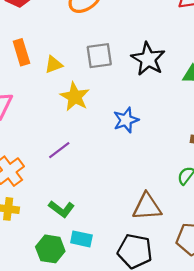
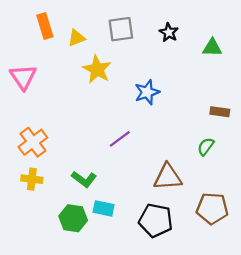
black star: (148, 59) -> (169, 32), size x0.6
purple line: (59, 150) -> (120, 139), moved

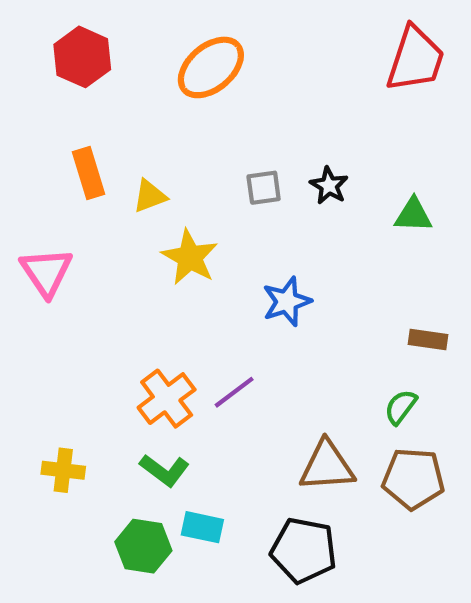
gray square: (121, 29) -> (264, 188), moved, size x0.7
orange cross: (33, 142) -> (167, 399), moved
brown pentagon: (212, 208) -> (413, 479), moved

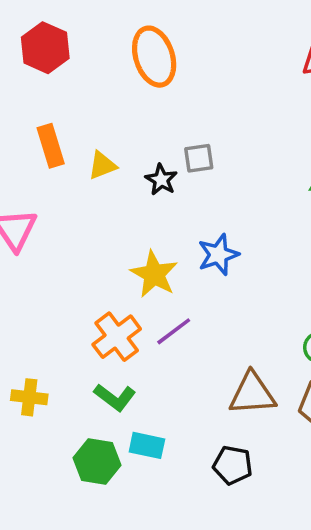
orange ellipse: (211, 67) -> (154, 57), turned -68
black star: (329, 186) -> (161, 180), moved
yellow star: (190, 257) -> (154, 274), moved
black pentagon: (304, 550) -> (233, 465), size x0.7

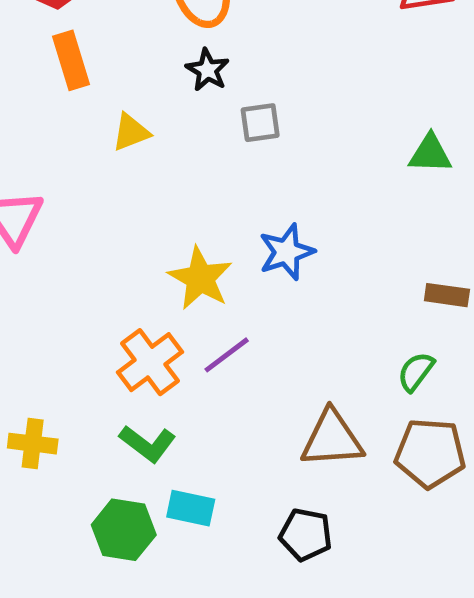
orange rectangle: (51, 146) -> (71, 60), moved
black star: (161, 180) -> (207, 70), moved

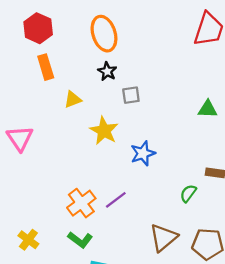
yellow star: (200, 278) -> (104, 131), moved
green semicircle: (416, 372) -> (188, 193), moved
brown triangle: (332, 439) -> (163, 238), turned -36
yellow cross: (33, 444) -> (28, 240), turned 30

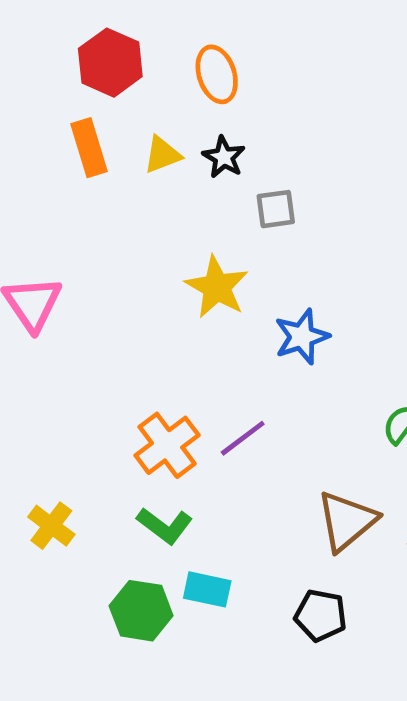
red hexagon: (38, 28) -> (110, 63), moved
orange ellipse: (104, 34) -> (217, 74), size x0.7
yellow triangle: (73, 99) -> (162, 155), moved

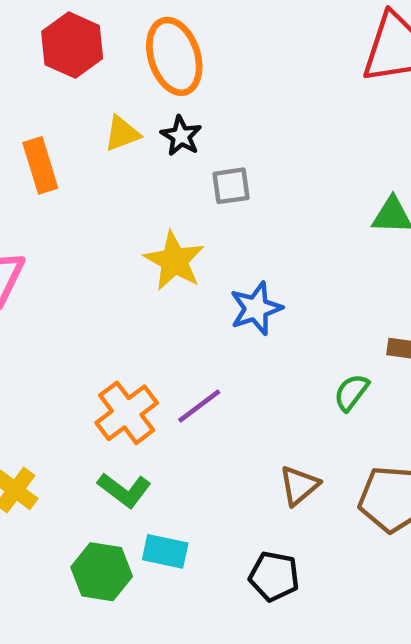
orange ellipse: (217, 74) -> (174, 56), size x1.4
orange rectangle: (89, 148) -> (40, 165), moved
brown triangle: (347, 521) -> (299, 485), size x0.7

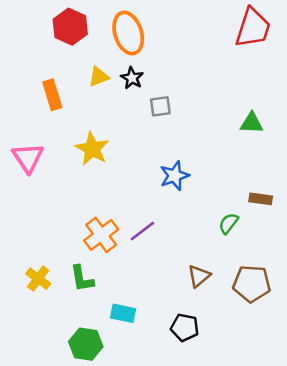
yellow star: (174, 261) -> (92, 149), moved
green L-shape: (124, 490) -> (82, 279), moved, turned 44
green hexagon: (102, 572) -> (86, 344), moved

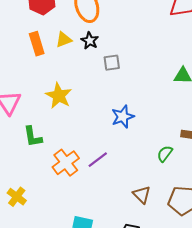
orange rectangle: (52, 95) -> (37, 44), moved
brown triangle: (199, 276) -> (142, 195), turned -36
green L-shape: (82, 279) -> (33, 137), moved

